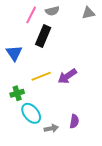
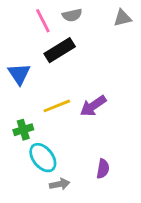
pink line: (31, 15) -> (43, 21), turned -54
black rectangle: (43, 36) -> (60, 50), turned 35
gray arrow: (51, 128) -> (60, 184), moved

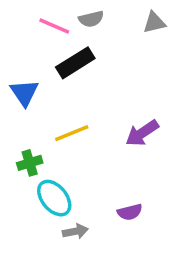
pink line: (43, 21) -> (54, 26), turned -40
purple arrow: (93, 106) -> (142, 133), moved
purple semicircle: (103, 169) -> (130, 212), turned 66

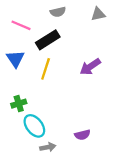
pink line: (54, 26) -> (21, 25), moved
yellow line: (72, 133) -> (46, 69), moved, turned -50
purple arrow: (142, 133) -> (90, 67), moved

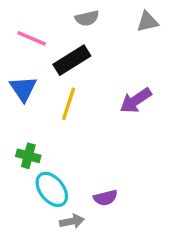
green cross: (19, 104) -> (28, 156), turned 32
purple semicircle: (82, 135) -> (105, 198), moved

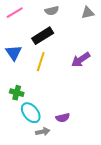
pink line: (32, 38) -> (15, 13), moved, turned -54

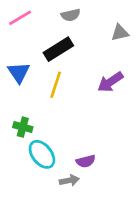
gray triangle: (88, 13) -> (120, 33), moved
gray arrow: (43, 132) -> (69, 180), moved

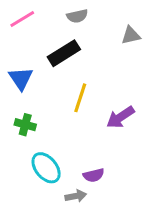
purple arrow: (110, 82) -> (120, 117), moved
yellow line: (56, 85) -> (80, 98), moved
green cross: (23, 127) -> (25, 125), moved

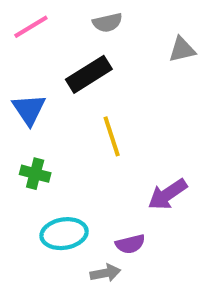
yellow line: (80, 98) -> (112, 136), turned -36
purple arrow: (120, 117) -> (167, 194), moved
cyan ellipse: (46, 168) -> (64, 234), turned -60

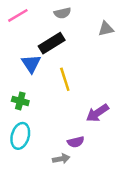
blue triangle: (29, 109) -> (31, 64), moved
cyan ellipse: (64, 234) -> (20, 136), moved, turned -65

